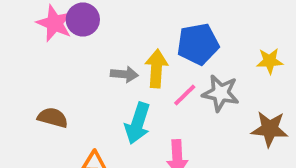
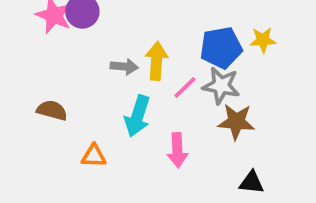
blue pentagon: (198, 44) -> (221, 48), moved
yellow star: (270, 61) -> (263, 40), moved
brown star: (270, 129) -> (236, 122), moved

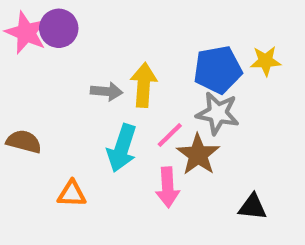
pink line: (185, 88) -> (170, 135), moved
brown star: (236, 122) -> (198, 155), moved, turned 30
black triangle: (252, 183) -> (253, 207), moved

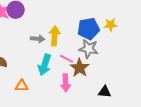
pink line: (170, 135) -> (67, 59), turned 72

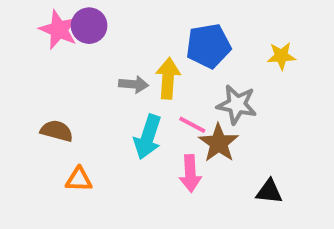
blue pentagon: (89, 29) -> (208, 46), moved
orange triangle: (22, 86) -> (79, 179), moved

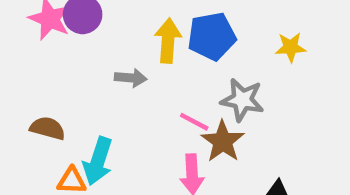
yellow arrow: (168, 78) -> (168, 41), moved
cyan arrow: (148, 137) -> (98, 161), moved

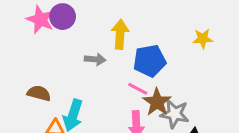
blue pentagon: (212, 36) -> (150, 61), moved
gray star: (242, 100) -> (175, 114), moved

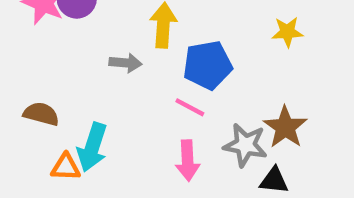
brown star: (157, 102) -> (285, 127), moved

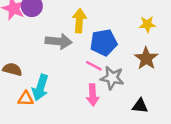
gray arrow: (126, 63) -> (59, 41), size x1.5
brown star: (285, 127) -> (146, 58), moved
gray star: (245, 145) -> (112, 78), moved

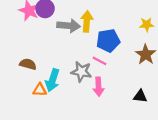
gray arrow: (59, 41) -> (69, 26), moved
gray star: (112, 78) -> (81, 72), moved

